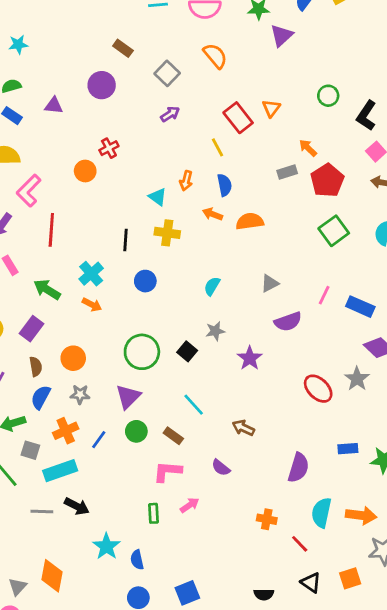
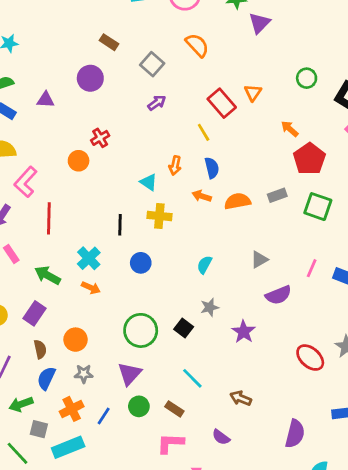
gray rectangle: (287, 172) -> (277, 195), moved
green square: (334, 231) -> (318, 207), turned -32

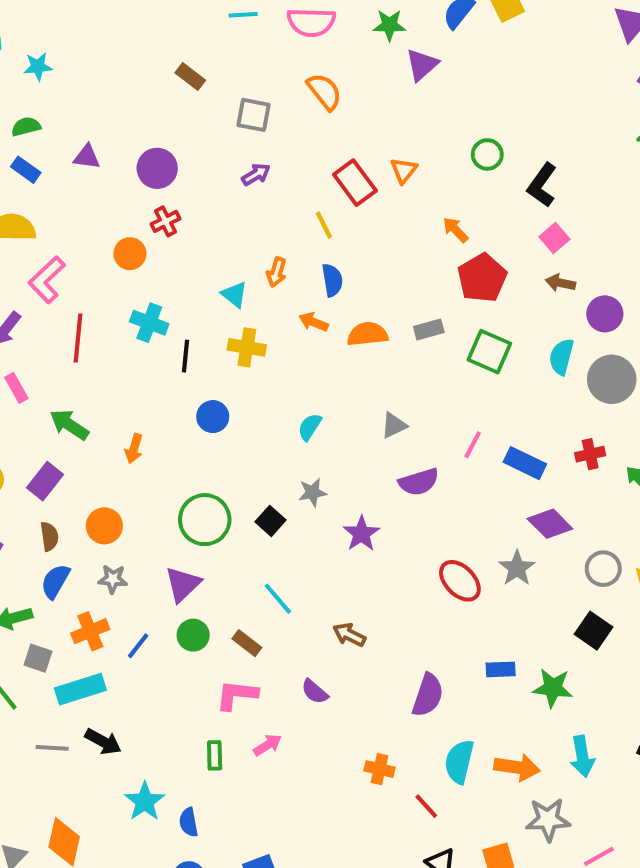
gray square: (152, 64) -> (253, 115), turned -35
purple circle: (90, 78) -> (157, 168), moved
cyan cross: (89, 258) -> (149, 323), moved, turned -30
orange arrow: (91, 288) -> (134, 449), turned 78

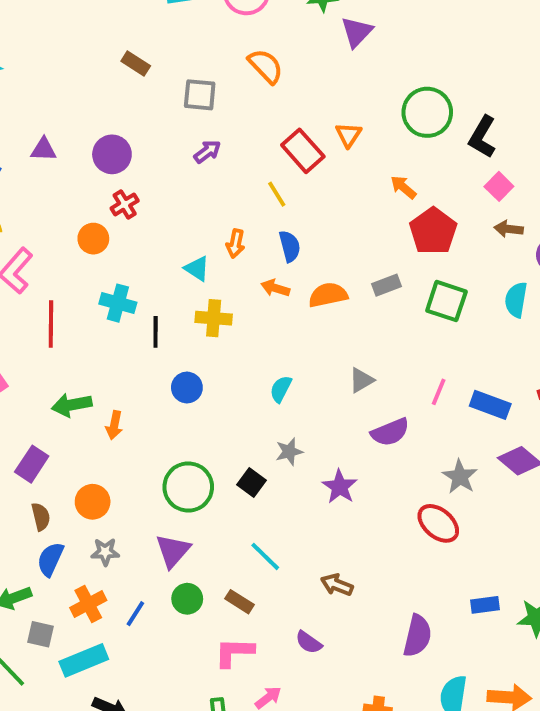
green circle: (487, 154) -> (427, 112), size x1.6
green arrow: (69, 425) -> (72, 405), moved, turned -39
gray star: (517, 568) -> (460, 477), moved

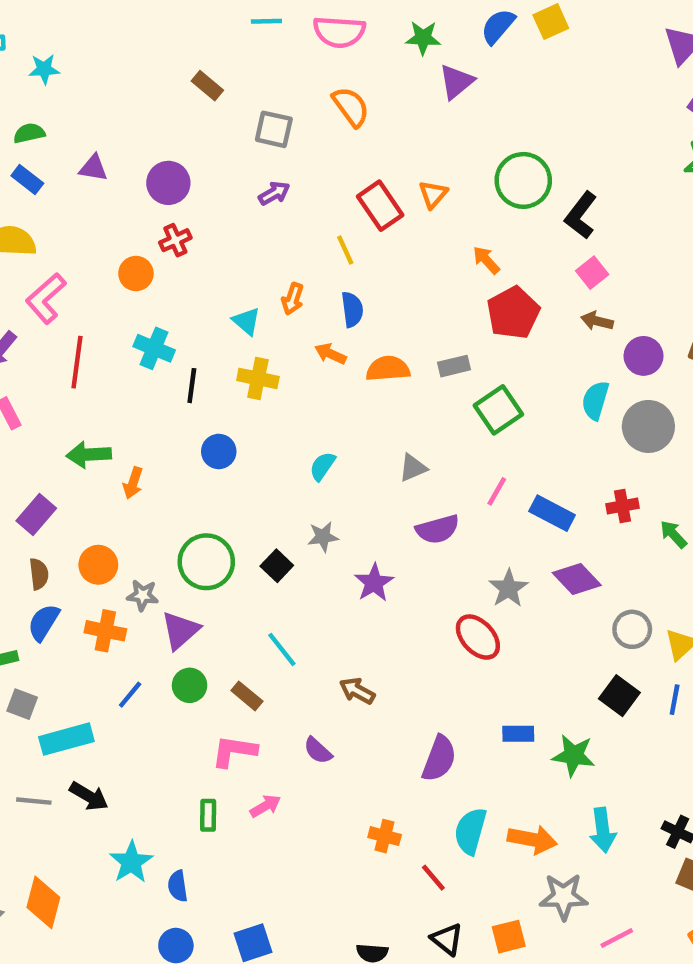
green square: (446, 301) -> (498, 410), moved, turned 30
gray star: (105, 552) -> (143, 595), moved
orange cross: (88, 604) -> (105, 631), moved, turned 32

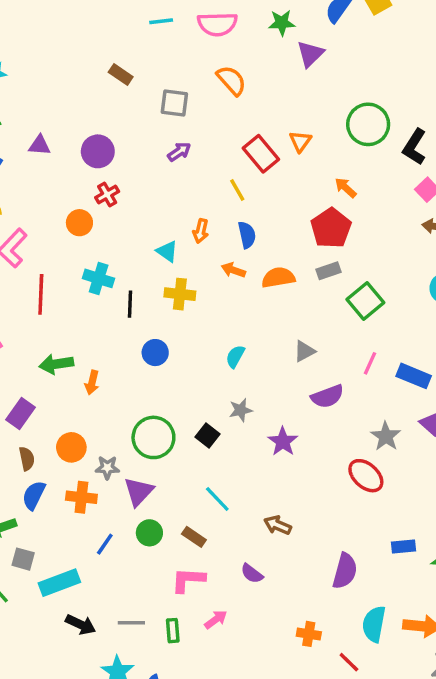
red pentagon: (513, 313) -> (331, 228), moved
gray line: (34, 801) -> (131, 623), moved

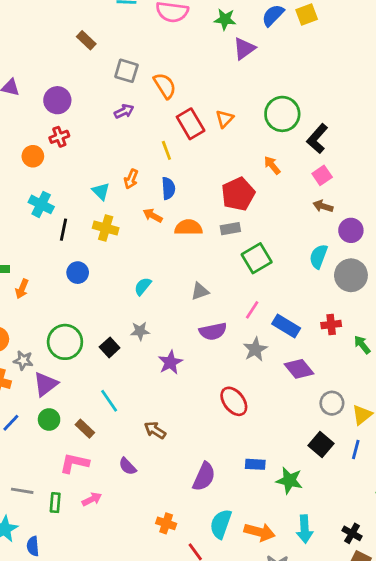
orange semicircle: (231, 80) -> (165, 86), moved
orange arrow: (346, 188) -> (272, 165), moved
gray star: (386, 436) -> (255, 349), moved

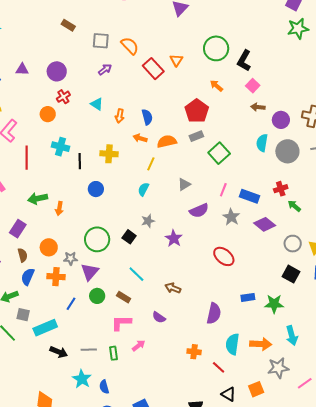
yellow line: (166, 150) -> (151, 164), moved, turned 56
cyan triangle: (101, 191) -> (97, 104), moved
green arrow: (362, 345) -> (294, 206), moved

